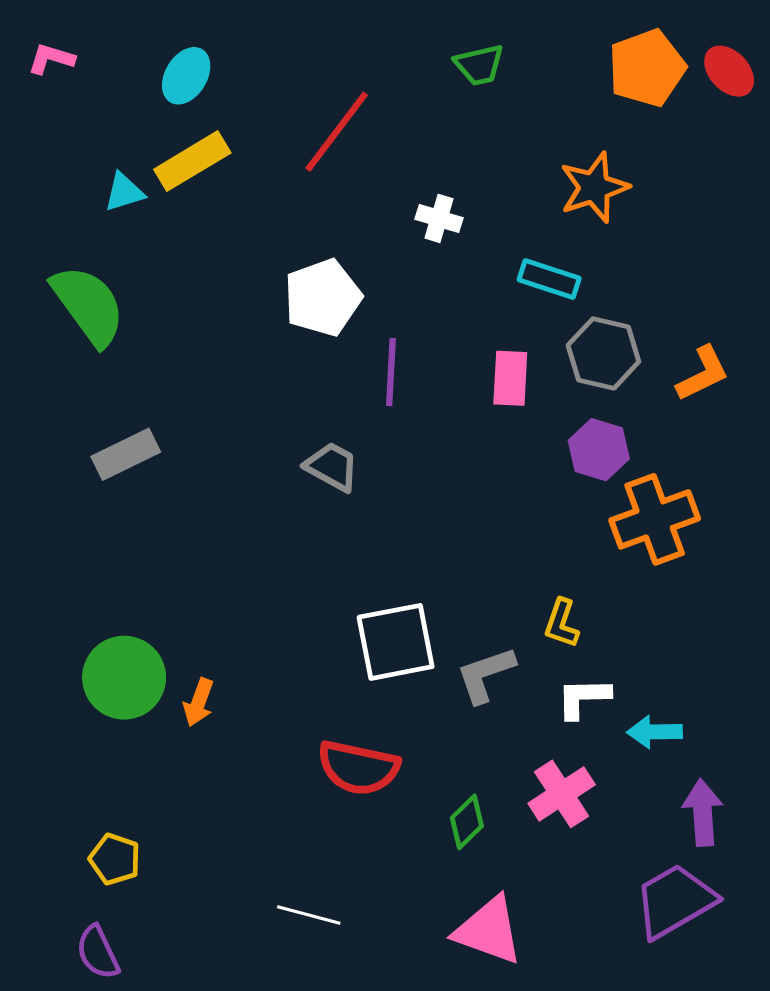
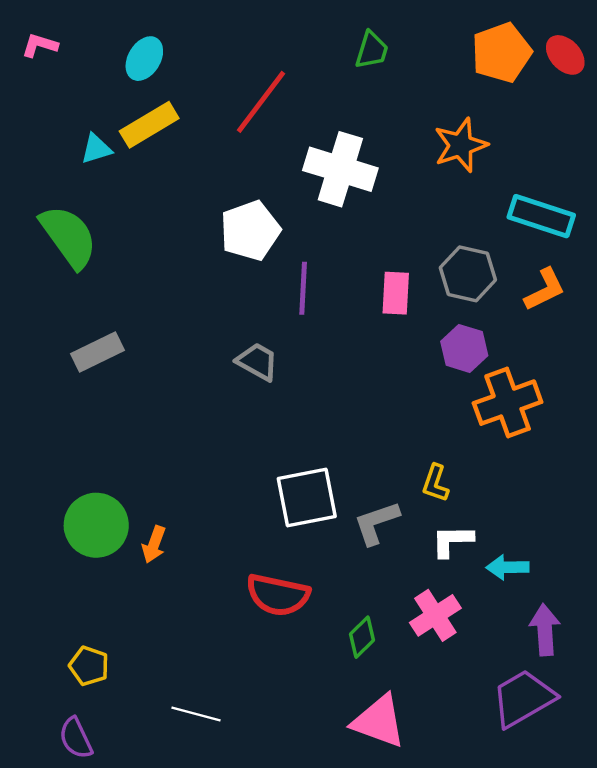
green trapezoid: (479, 65) -> (372, 50), turned -60
white cross: (439, 218) -> (340, 169), size x2.0
cyan rectangle: (549, 279) -> (541, 216), moved, size x1.4
white line: (309, 915) -> (196, 714), moved

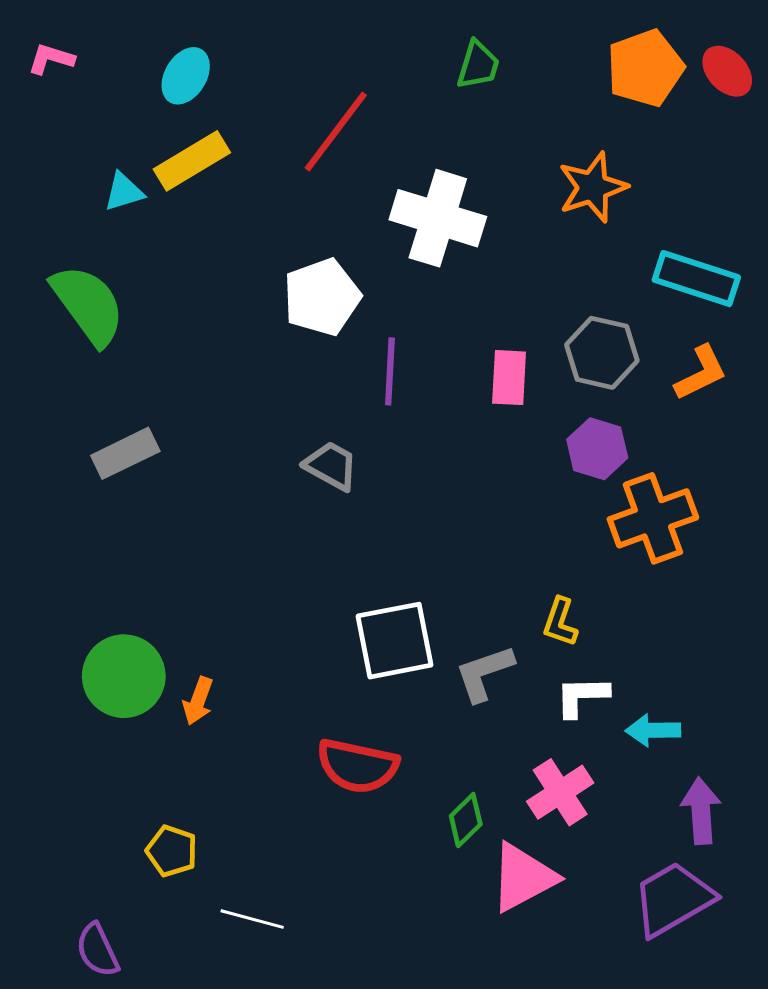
yellow pentagon: (89, 666) -> (172, 851), moved
pink triangle: (379, 721) -> (523, 877), moved, turned -48

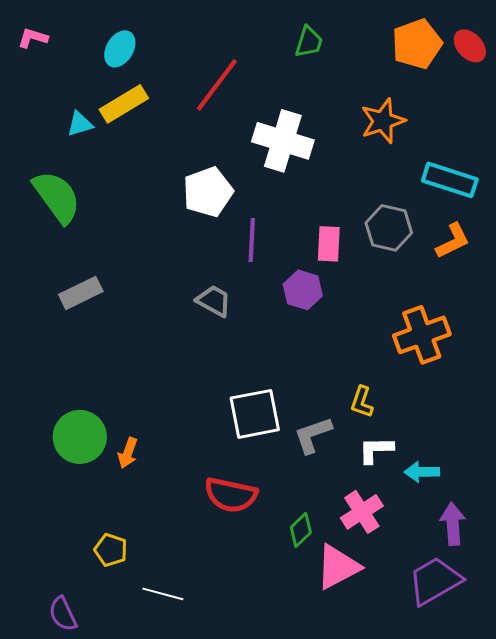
purple hexagon: (597, 449) -> (303, 290), moved

